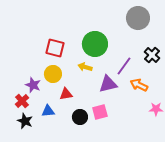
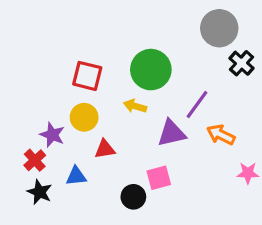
black cross: (152, 55) -> (242, 63), moved
black circle: (80, 117) -> (133, 197), moved

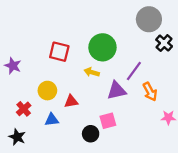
yellow circle: (84, 117) -> (47, 91), moved
purple star: (52, 135) -> (13, 66), moved
orange arrow: (221, 135) -> (150, 92), turned -144
black star: (40, 192) -> (17, 137), moved

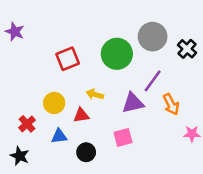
gray circle: (149, 19) -> (153, 37), moved
red square: (59, 52) -> (68, 59), turned -36
purple star: (13, 66) -> (15, 32), moved
yellow arrow: (92, 72) -> (95, 94), moved
black circle: (91, 134) -> (86, 152), moved

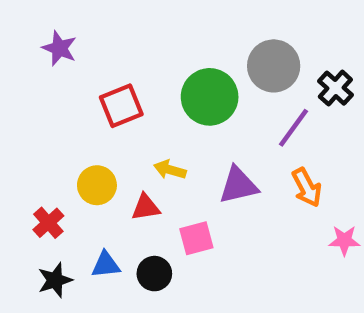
purple star: (15, 32) -> (59, 48), moved
purple line: (153, 81) -> (294, 128), moved
blue triangle: (59, 136) -> (106, 265), moved
pink square: (123, 137) -> (196, 238), moved
black star: (20, 156) -> (55, 280), moved, turned 30

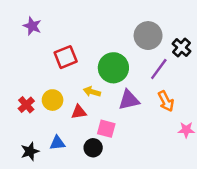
green circle: (210, 97) -> (113, 68), moved
red cross: (48, 223) -> (26, 105), moved
pink square: (196, 238) -> (106, 129), turned 30
black circle: (154, 274) -> (93, 148), moved

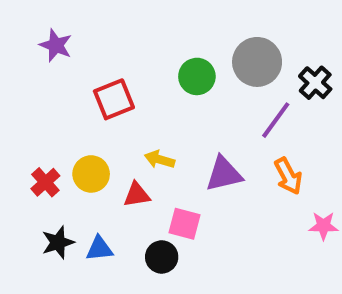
green circle: (113, 68) -> (197, 76), moved, size x0.7
black star: (30, 151) -> (58, 242), moved

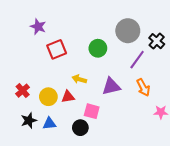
purple star: (56, 45) -> (38, 27), moved
green circle: (197, 76) -> (98, 48), moved
yellow circle: (91, 174) -> (48, 97), moved

